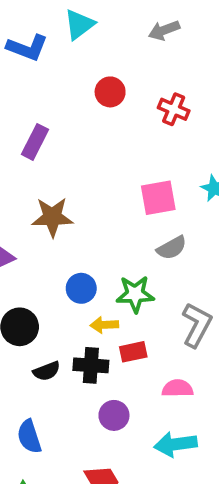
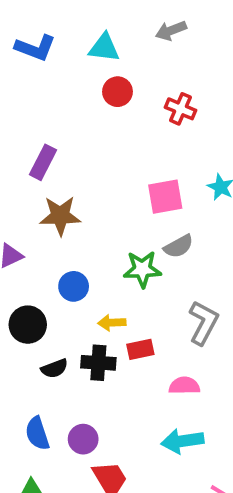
cyan triangle: (79, 25) -> (104, 48), moved, turned 44
purple rectangle: (35, 142) -> (43, 162), moved
blue circle: (81, 288) -> (74, 286), moved
green star: (135, 294) -> (142, 269), moved
purple circle: (114, 415) -> (83, 439), moved

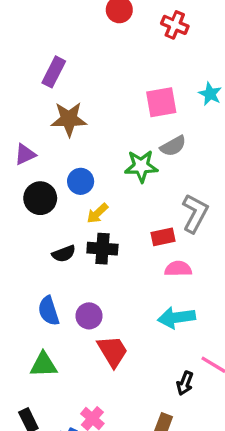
yellow arrow: (112, 323) -> (97, 213), moved, turned -40
black circle: (28, 325) -> (40, 198), moved
red rectangle: (140, 349) -> (163, 237), moved

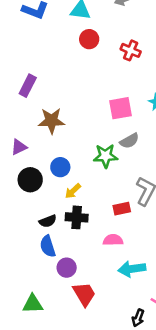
purple rectangle: (54, 72) -> (28, 86), moved
pink semicircle: (178, 269) -> (113, 240), moved
blue semicircle: (49, 311) -> (48, 246), moved

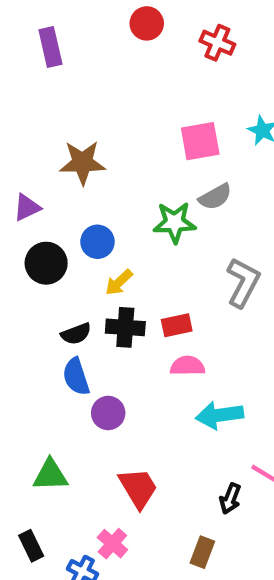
purple rectangle: (28, 86) -> (50, 47), moved, turned -40
red rectangle: (122, 209) -> (177, 325), moved
red trapezoid: (84, 294) -> (138, 488), moved

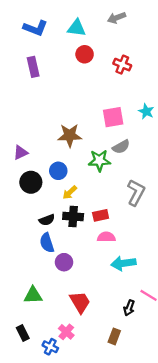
brown star: (83, 163) -> (70, 135), moved

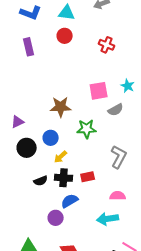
red circle: (85, 54) -> (65, 36), moved
gray semicircle: (121, 147) -> (116, 110), moved
pink semicircle: (106, 237) -> (118, 196), moved
blue semicircle: (47, 243) -> (70, 201), moved, turned 78

